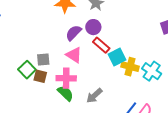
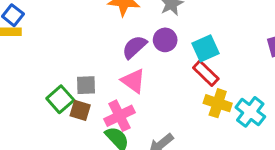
red rectangle: (101, 45) -> (206, 73), moved
cyan square: (117, 57) -> (205, 48), moved
pink cross: (66, 78) -> (119, 116), turned -30

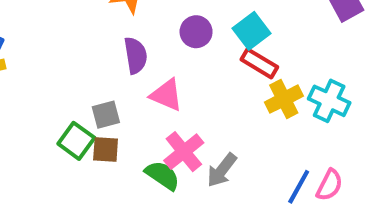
purple semicircle: (134, 47) -> (136, 55), moved, turned 136
yellow cross: (218, 103) -> (284, 99), turned -32
pink cross: (119, 116) -> (184, 152), moved

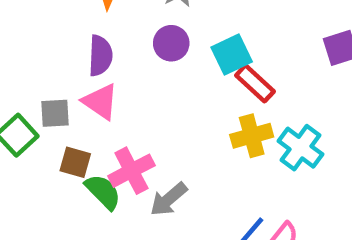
red rectangle: (259, 63) -> (255, 83), moved
pink triangle: (166, 95) -> (100, 102), moved
brown square: (106, 150) -> (75, 162), moved

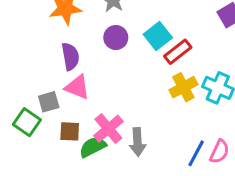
red rectangle: (255, 83) -> (178, 52), turned -68
green semicircle: (103, 192) -> (93, 147), turned -60
gray arrow: (169, 199) -> (138, 142), turned -40

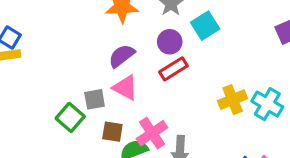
cyan square: (158, 36) -> (205, 26), moved
red rectangle: (178, 52) -> (173, 69), moved
purple semicircle: (70, 56) -> (122, 56), turned -124

